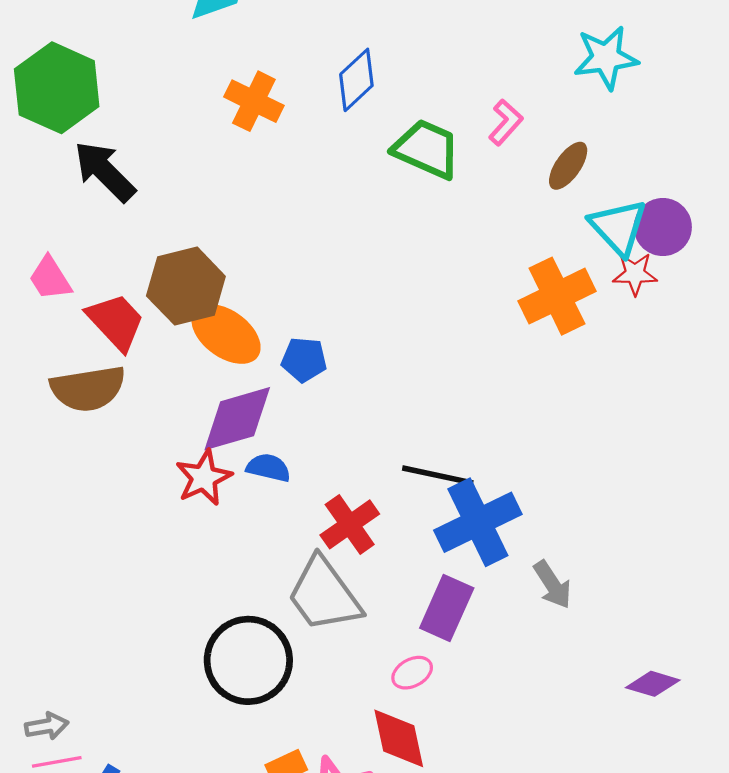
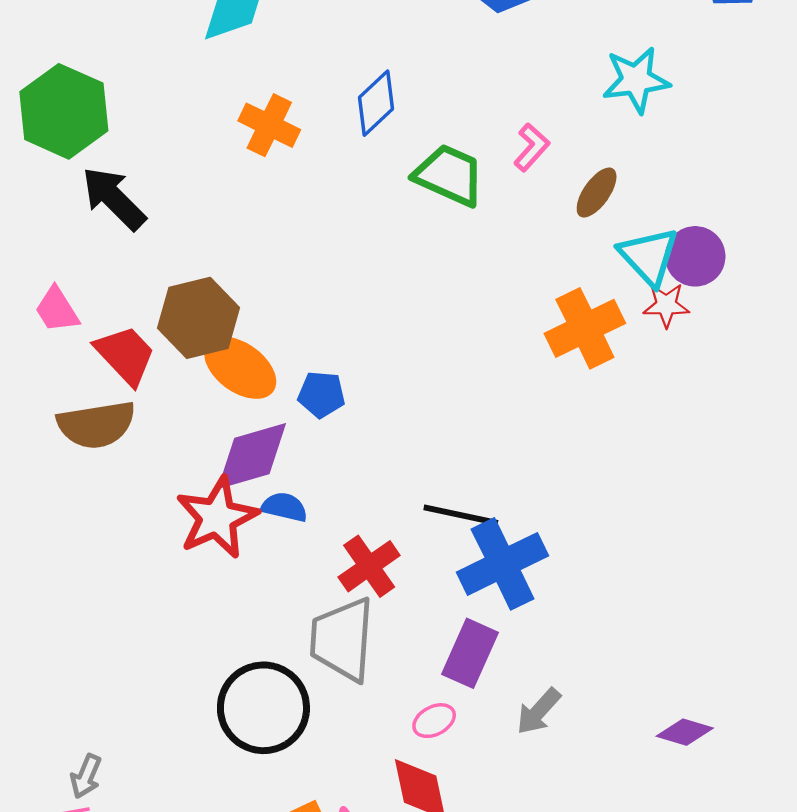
red star: (204, 478) -> (217, 517), size x1.4
gray arrow: (553, 585) -> (539, 711), moved, turned 75
gray trapezoid: (324, 595) -> (342, 639), turned 40
gray arrow: (47, 726) -> (86, 776), moved, turned 123

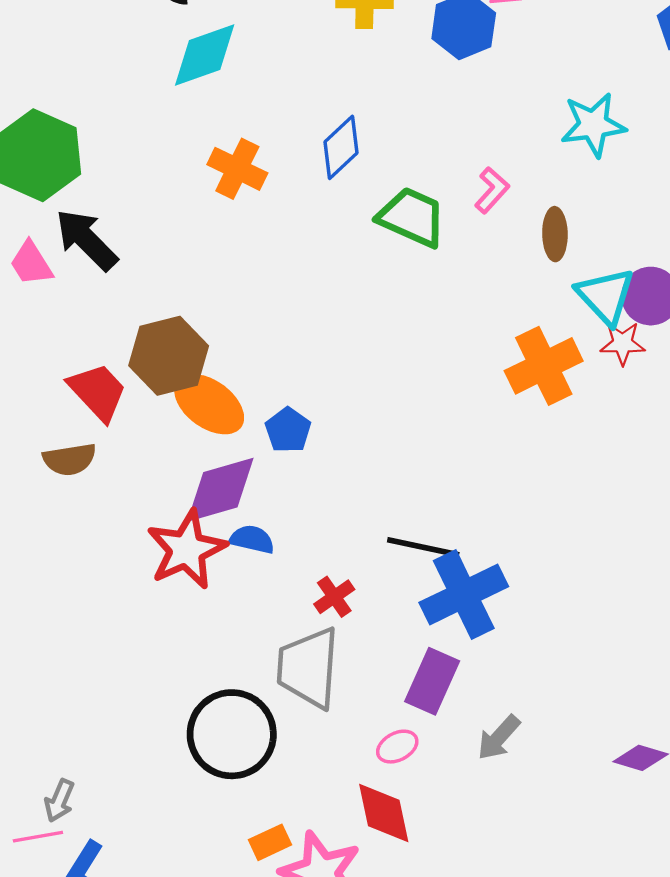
brown ellipse: (597, 193) -> (555, 234), turned -36
pink trapezoid: (57, 310) -> (31, 263), moved
blue pentagon: (321, 394) -> (288, 430), turned 30
brown semicircle: (96, 425) -> (70, 459), size x0.7
red cross: (369, 566) -> (334, 597), size x0.7

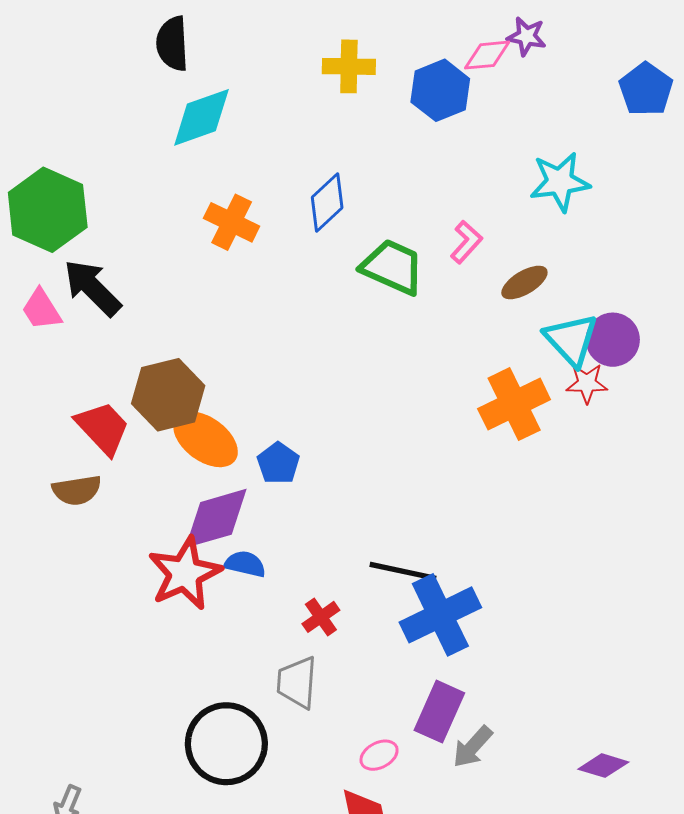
brown ellipse: (555, 234) -> (524, 283), turned 60
gray trapezoid: (308, 668) -> (297, 682), size x0.7
purple rectangle: (432, 681) -> (439, 712), moved

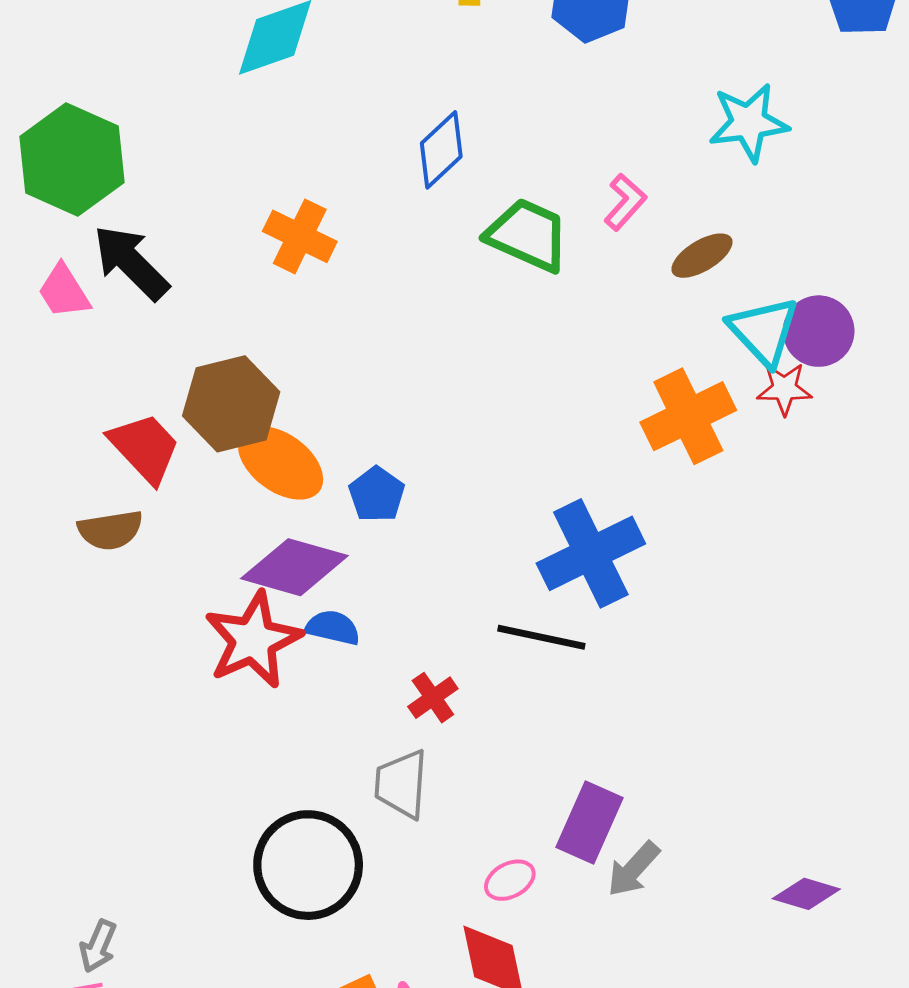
orange cross: (232, 222) -> (300, 236), moved
purple diamond: (216, 518) -> (294, 567), turned 32
blue cross: (440, 615) -> (591, 553), moved

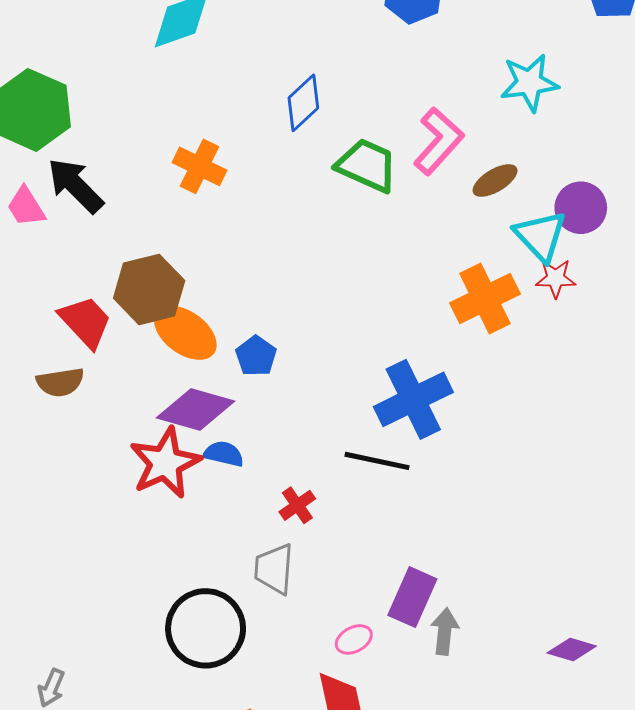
pink L-shape: (625, 202) -> (439, 141), size x1.6
purple circle: (819, 331) -> (581, 208), moved
gray arrow: (633, 869) -> (445, 631), turned 144

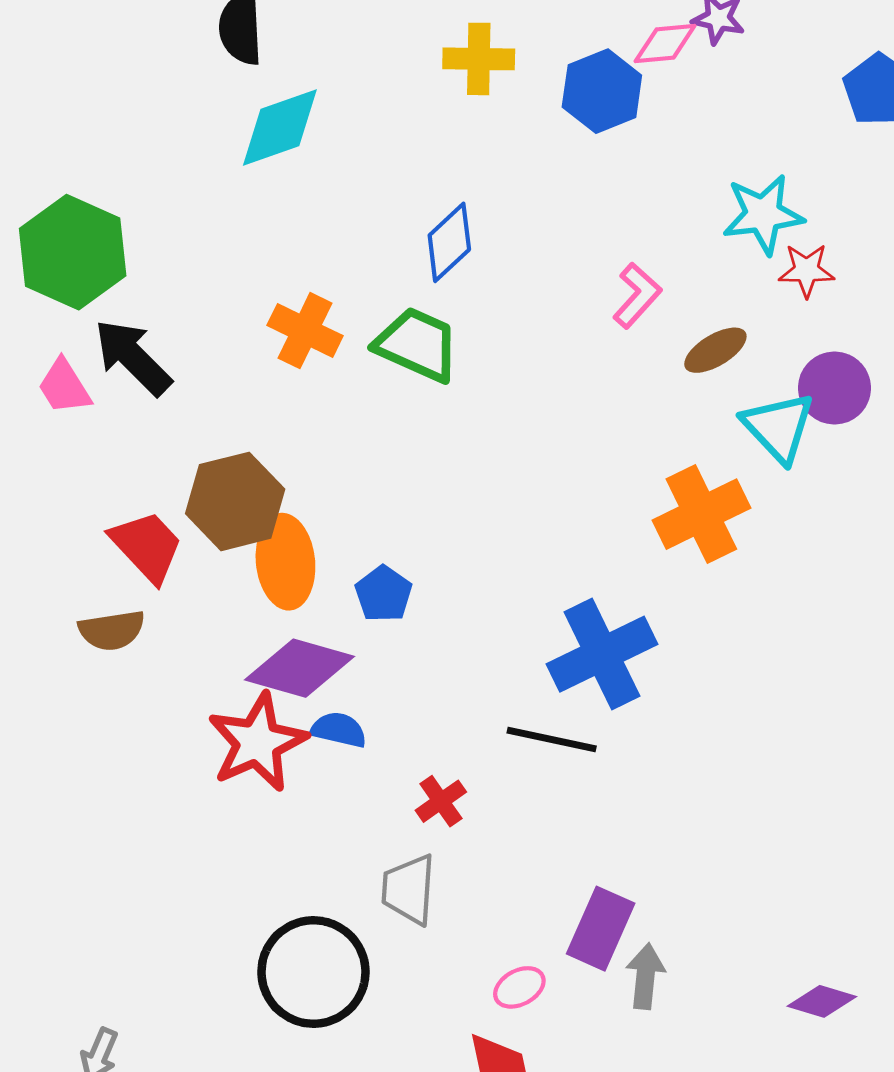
pink L-shape: (439, 141) -> (637, 296), size x0.7
green trapezoid: (367, 165) -> (417, 345), moved
red star: (556, 278) -> (806, 270), moved
orange ellipse: (185, 333) -> (285, 562), turned 48

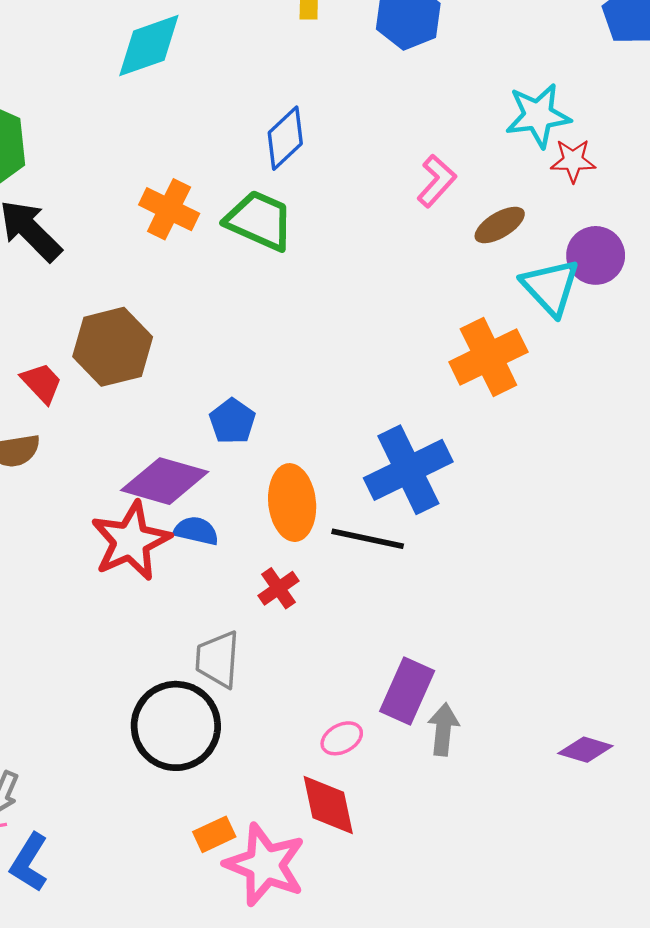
red trapezoid: (147, 546) -> (42, 383), size x0.7
orange ellipse: (285, 562) -> (292, 503), moved
gray trapezoid: (409, 889) -> (218, 659), moved

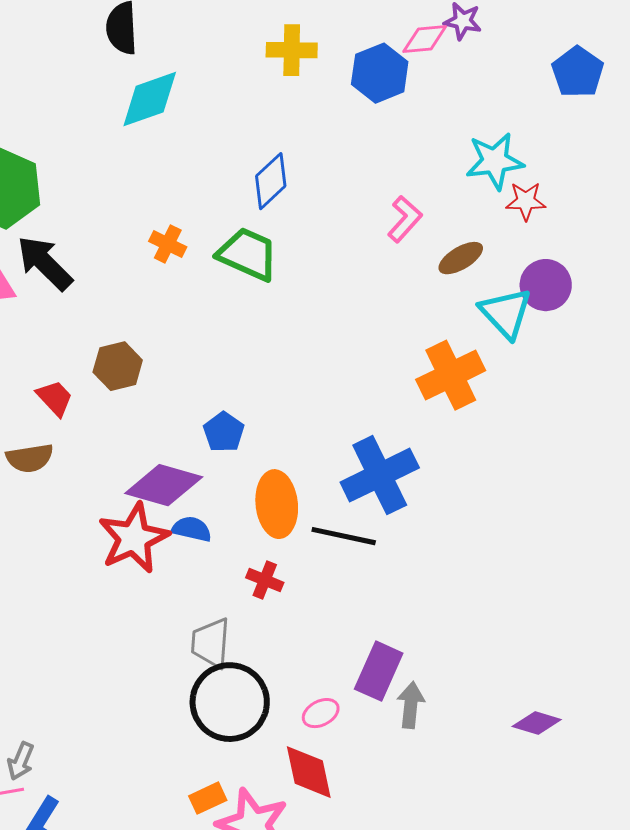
orange cross: (169, 209) -> (168, 244), size x0.7
brown hexagon: (113, 347) -> (118, 366), size x0.7
red cross: (279, 588) -> (265, 580), turned -33
black circle: (176, 726) -> (230, 702), moved

